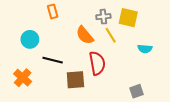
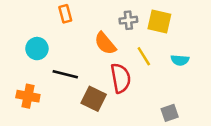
yellow line: (111, 35) -> (144, 56), moved
orange cross: (23, 78) -> (28, 96), turned -30
brown square: (75, 80) -> (94, 99), turned 30

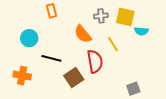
cyan semicircle: (180, 60) -> (141, 31), moved
brown square: (94, 99) -> (74, 78), turned 30

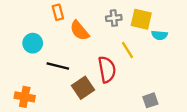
orange semicircle: (83, 34) -> (80, 31), moved
orange cross: (22, 76) -> (25, 97), moved

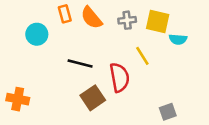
orange semicircle: (80, 31) -> (91, 18), moved
cyan circle: (33, 43) -> (37, 34), moved
black line: (58, 66) -> (80, 63), moved
orange cross: (25, 97) -> (18, 99), moved

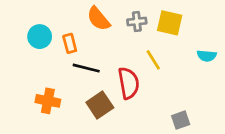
orange rectangle: (65, 14) -> (70, 43), moved
cyan semicircle: (178, 39) -> (207, 56), moved
orange cross: (18, 99) -> (48, 101), moved

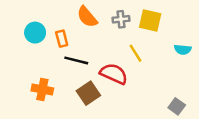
red semicircle: (129, 83) -> (114, 74), turned -56
gray square: (181, 120) -> (177, 106), moved, turned -35

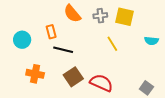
cyan circle: (35, 33) -> (22, 40), moved
red semicircle: (114, 74) -> (101, 83), moved

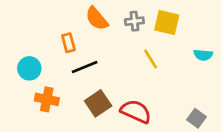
cyan circle: (22, 40) -> (29, 68), moved
black line: (63, 50) -> (85, 67), turned -36

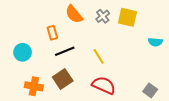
gray cross: (134, 21) -> (103, 16), turned -32
yellow line: (151, 59) -> (99, 56), moved
orange cross: (47, 99) -> (34, 86), moved
brown square: (98, 103) -> (63, 79), moved

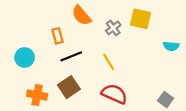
gray cross: (103, 16) -> (113, 28), moved

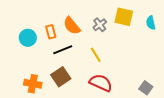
orange semicircle: (81, 15) -> (72, 26), moved
cyan semicircle: (171, 46) -> (151, 23), moved, turned 72
cyan circle: (25, 58) -> (28, 38), moved

